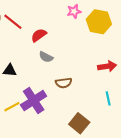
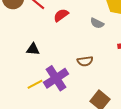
gray semicircle: (46, 57) -> (97, 23), moved

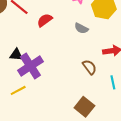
brown semicircle: (85, 61) -> (90, 67), moved, turned -119
purple cross: (56, 78) -> (30, 66), moved

